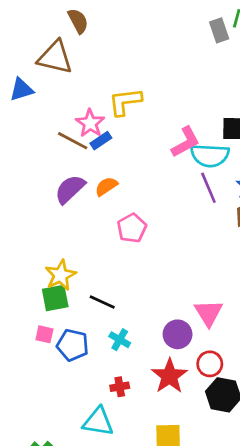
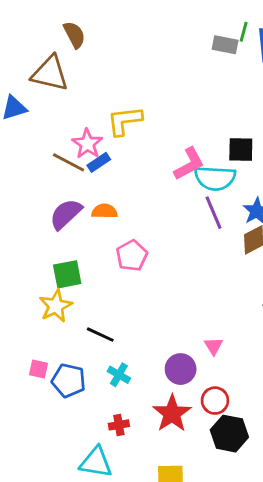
gray rectangle: (219, 30) -> (225, 45), turned -60
orange semicircle: (106, 186) -> (104, 211), turned 35
green square: (55, 298) -> (67, 274), moved
pink triangle: (208, 313) -> (214, 346), size x0.6

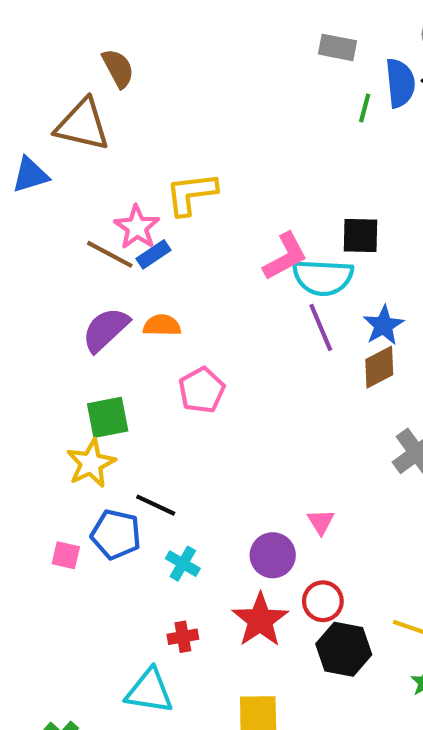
green line: (244, 32) -> (365, 108), moved
gray rectangle: (225, 45) -> (337, 47), moved
blue pentagon: (69, 380) -> (116, 534), moved

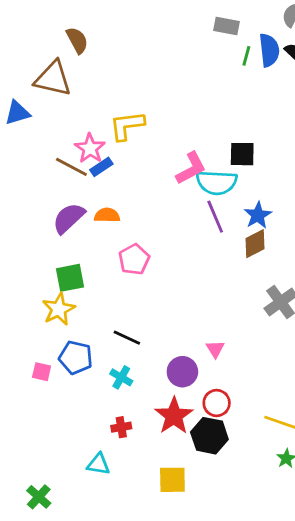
green line: (365, 108) -> (246, 56), moved
black line: (156, 505) -> (127, 338), moved
black hexagon: (344, 649) -> (209, 436), moved
cyan triangle: (149, 691) -> (98, 464), size x0.7

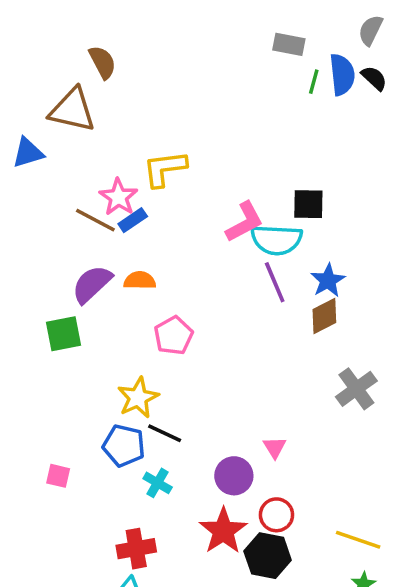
green square: (70, 278) -> (63, 334), moved
yellow star: (59, 309) -> (138, 398), moved
blue pentagon: (76, 357) -> (124, 446), moved
red cross: (121, 427) -> (136, 549), moved, size x1.5

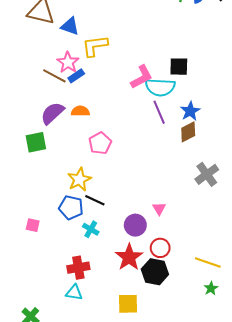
blue triangle: (28, 153) -> (70, 26), moved, turned 36

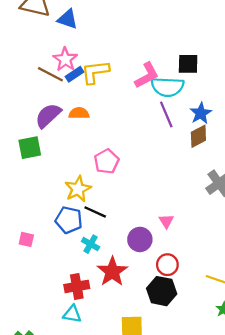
yellow L-shape: (95, 46) -> (95, 72), moved
pink pentagon: (100, 143) -> (107, 161), moved
red star: (129, 257) -> (112, 272), moved

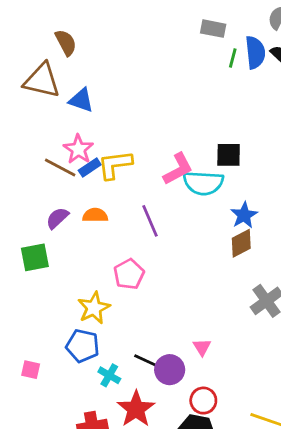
purple line: (166, 114) -> (150, 221), moved
purple semicircle: (48, 116) -> (57, 218), size x0.7
black line: (95, 212) -> (147, 361), moved

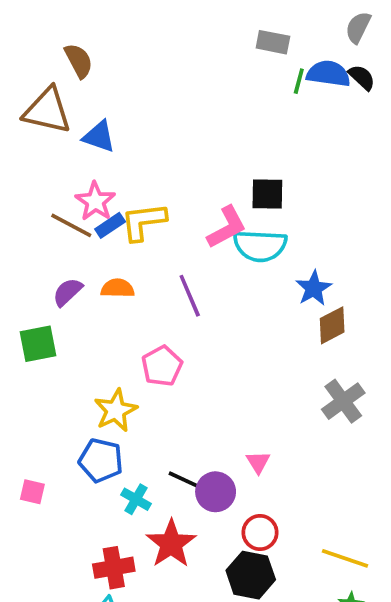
blue semicircle: (255, 52) -> (328, 74), turned -76
black square: (229, 155) -> (267, 194), moved
brown diamond: (241, 243) -> (332, 325), moved

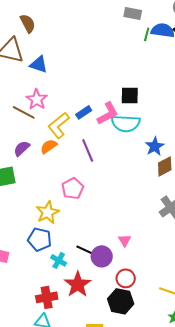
yellow L-shape: (143, 222) -> (59, 125), moved, turned -32
blue rectangle: (110, 225) -> (84, 112), moved
orange semicircle: (118, 288) -> (49, 146), turned -36

